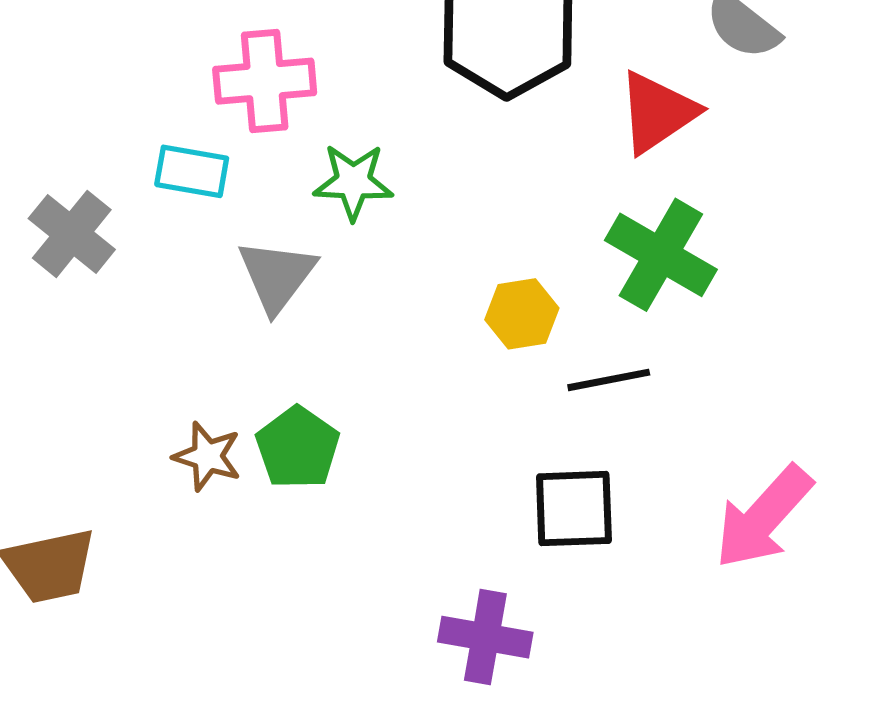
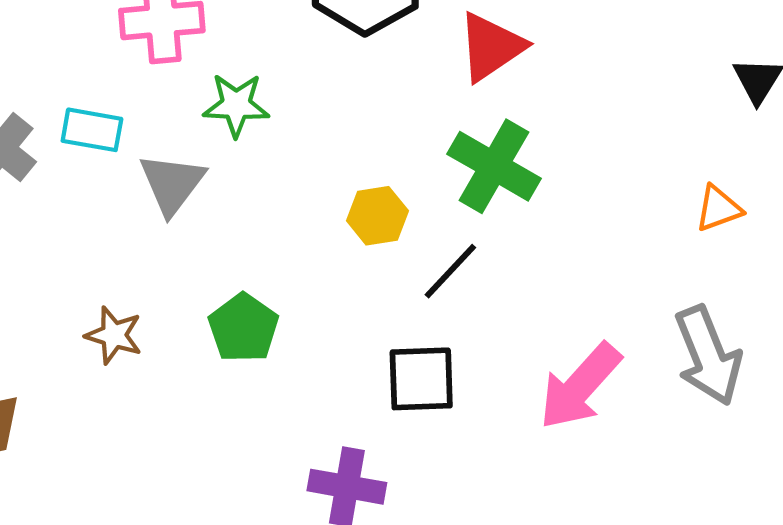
cyan rectangle: (192, 171) -> (92, 130), moved
black line: (609, 380) -> (450, 271), turned -36
green pentagon: (298, 448) -> (243, 328), moved

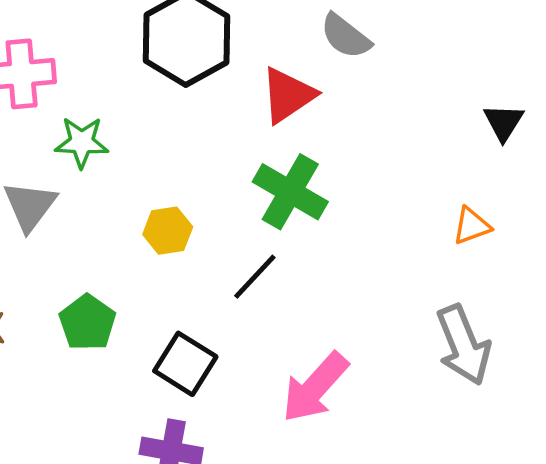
yellow hexagon: (377, 216) -> (168, 231), moved
black square: (421, 379) -> (185, 364), moved, turned 34
pink arrow: (580, 386) -> (315, 387), moved

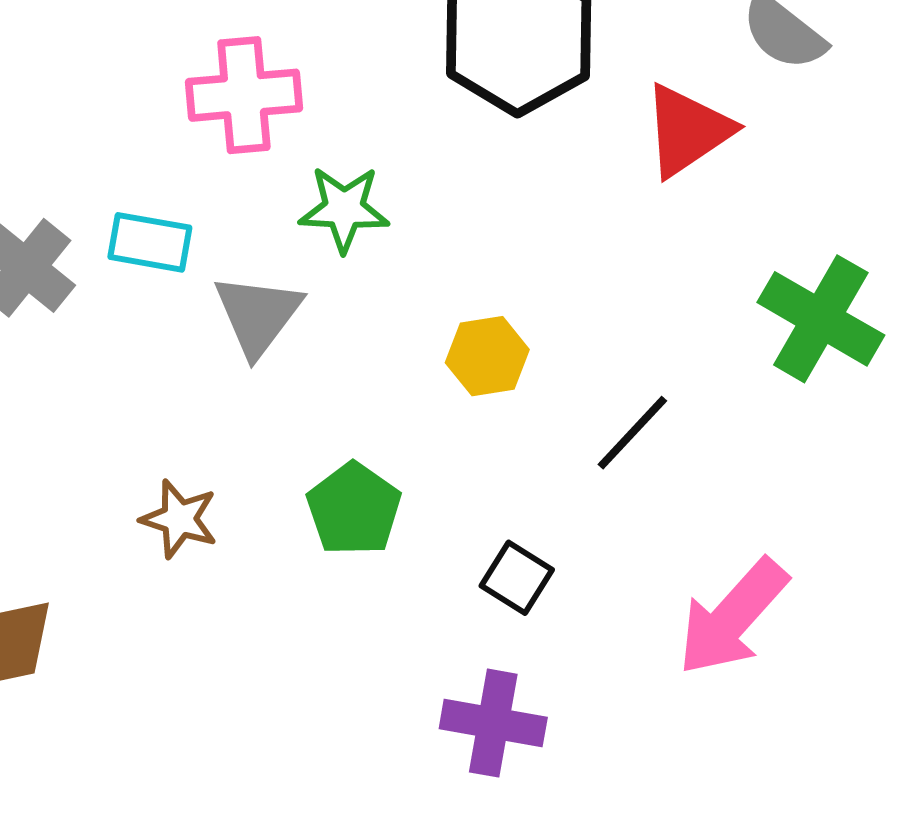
green cross: (290, 192) -> (821, 319), moved
black square: (185, 364) -> (517, 578), size x0.7

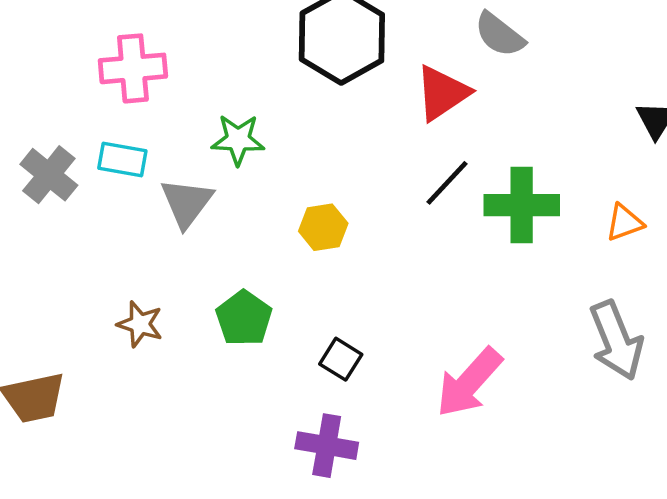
pink cross: (244, 95) -> (133, 68), moved
green cross: (821, 319) -> (522, 205), turned -30
black line: (632, 433) -> (447, 183), moved

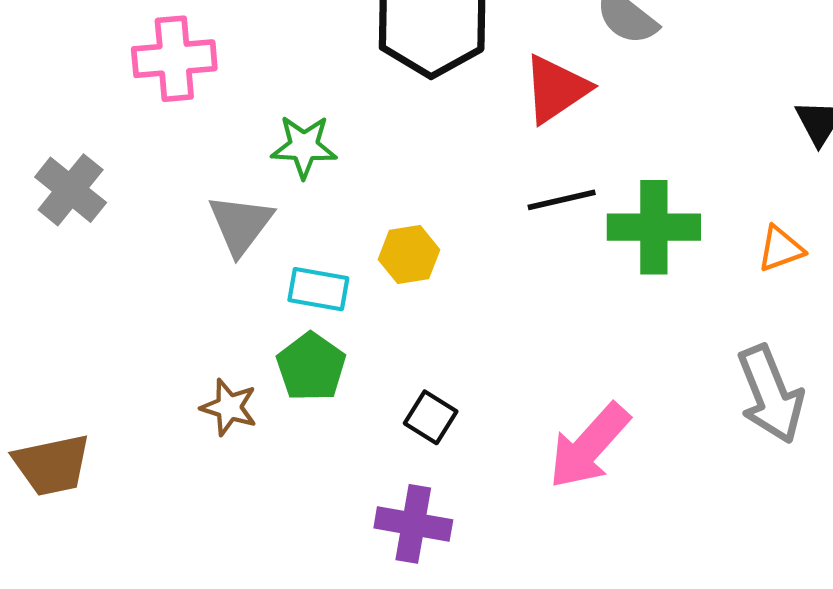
cyan rectangle: (122, 160) -> (318, 289), moved
black line: (447, 183) -> (562, 200), turned 34
brown star: (140, 324) -> (229, 407), moved

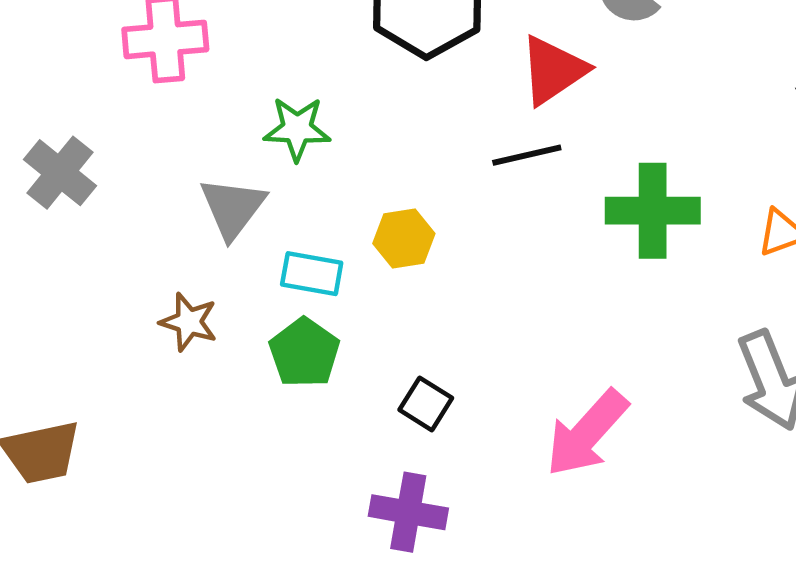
black line: (562, 200) -> (527, 155), moved
brown star: (229, 407) -> (189, 322), moved

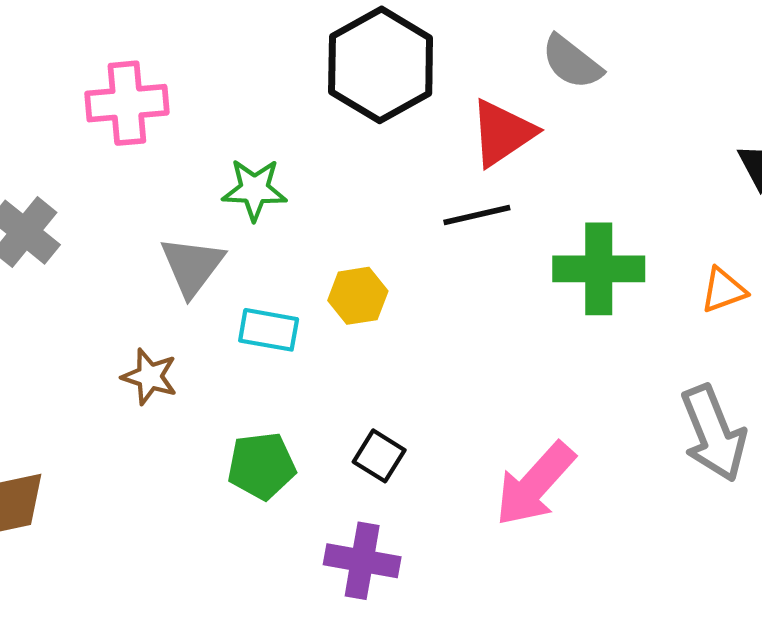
green pentagon: (304, 353) -> (262, 466), moved, turned 30

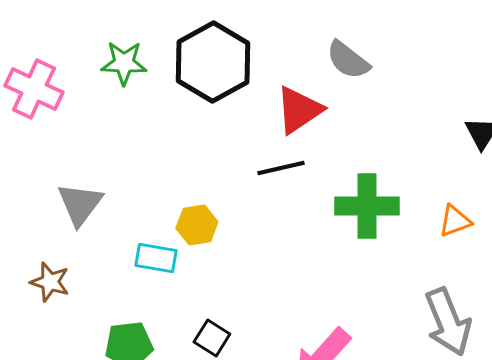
pink cross: (127, 103) -> (34, 89), turned 30
green star: (254, 190) -> (124, 63), moved
cyan rectangle: (269, 330) -> (156, 258), moved

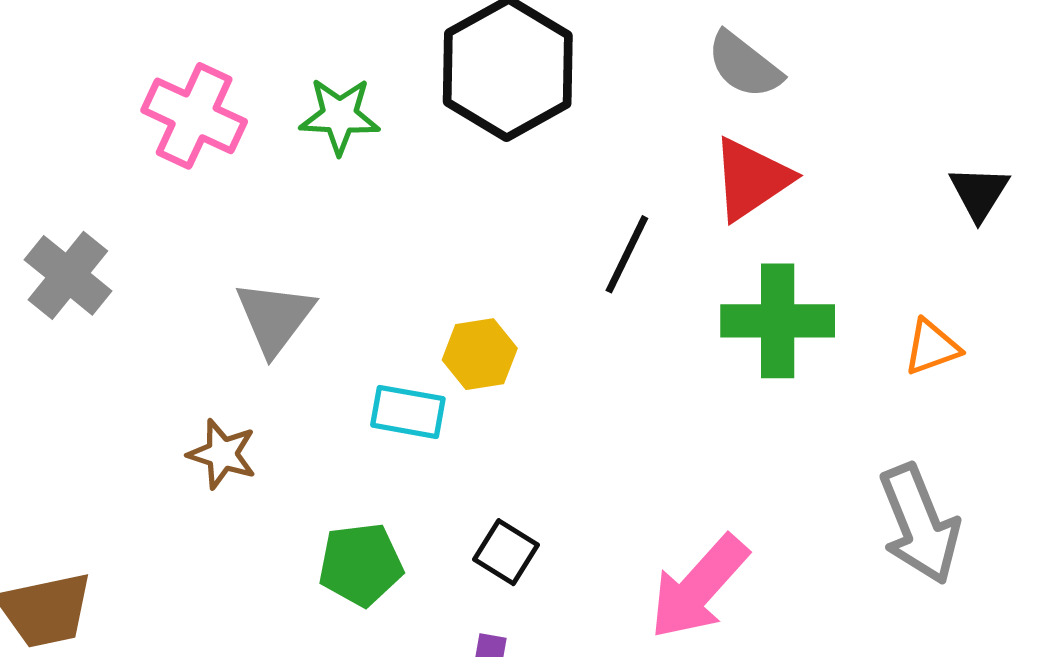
green star: (124, 63) -> (340, 116), moved
red triangle: (299, 110) -> (751, 179), moved
black line: (281, 168) -> (627, 254), turned -51

